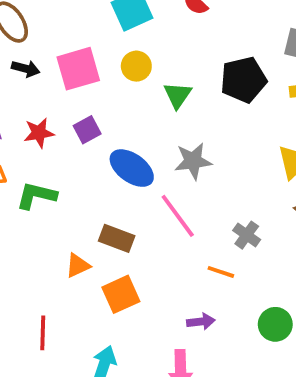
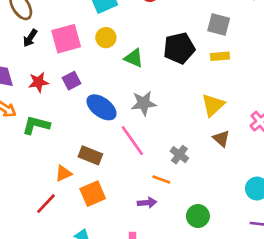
black arrow: (26, 69) -> (30, 38), turned 108
green triangle: (178, 95) -> (134, 58), turned -42
purple arrow: (201, 322) -> (147, 203), moved
red line: (43, 333) -> (46, 204), moved, turned 40

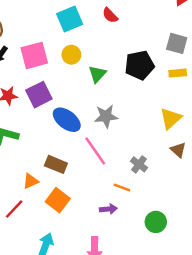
green triangle: (134, 58) -> (97, 74), turned 48
purple square: (72, 81) -> (39, 95), size x1.5
orange square: (93, 194) -> (58, 200), turned -30

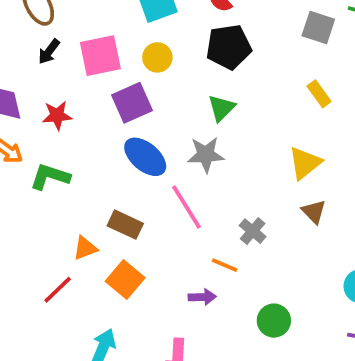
gray square: (177, 43) -> (318, 28), moved
black pentagon: (140, 65) -> (229, 47), moved
yellow rectangle: (178, 73) -> (319, 94), turned 56
green triangle: (97, 74) -> (221, 108), moved
purple square: (39, 95) -> (132, 103), moved

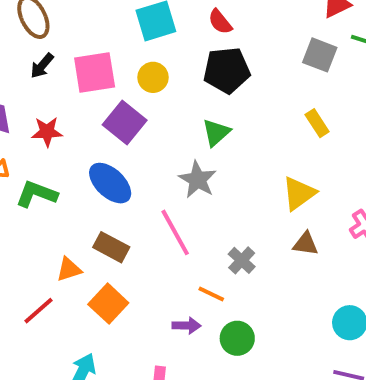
purple square: (132, 103) -> (125, 123), turned -30
gray star: (206, 155) -> (198, 180), turned 30
blue ellipse: (145, 157) -> (110, 183), moved
brown triangle: (314, 212) -> (306, 244), turned -40
green circle: (274, 321) -> (237, 338), moved

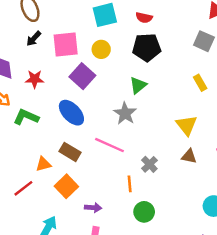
red semicircle: (220, 22) -> (144, 18), turned -42
yellow triangle: (299, 193) -> (187, 125), turned -35
pink line: (175, 232) -> (110, 145), turned -40
orange line: (211, 294) -> (130, 184), turned 56
purple arrow: (186, 326) -> (93, 208), moved

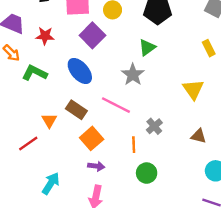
brown triangle: (189, 156) -> (198, 136), moved
orange triangle: (43, 164) -> (49, 120), turned -49
orange square: (66, 186) -> (92, 138), moved

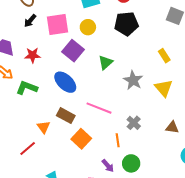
green triangle: (147, 47) -> (106, 62), moved
yellow rectangle: (209, 48) -> (164, 56), moved
gray star: (133, 75) -> (133, 80), moved
purple arrow: (96, 166) -> (108, 166), moved, turned 48

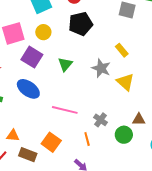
gray star: (133, 80) -> (101, 68), moved
brown rectangle: (66, 116) -> (28, 155), moved
orange triangle: (44, 127) -> (13, 136), turned -40
green circle: (131, 163) -> (124, 135), moved

